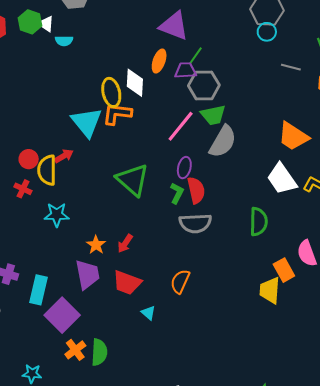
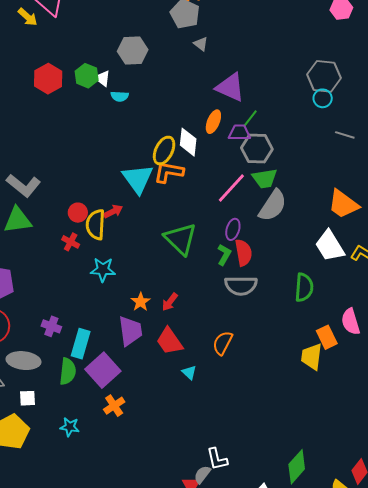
yellow ellipse: (111, 92) -> (164, 150), turned 36
red trapezoid: (127, 283) -> (169, 341), turned 32
green semicircle: (99, 352) -> (68, 371), moved

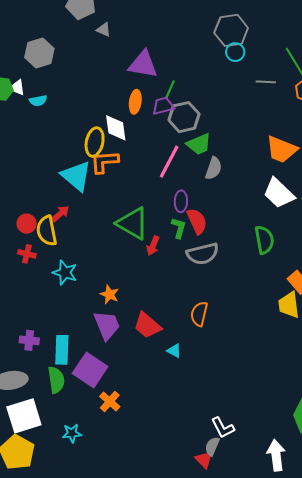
gray semicircle: (273, 206) -> (214, 168), size x0.7
cyan star: (103, 270) -> (65, 273), turned 30
red arrow: (170, 302) -> (153, 246), moved
white square: (27, 398) -> (24, 416), size x2.0

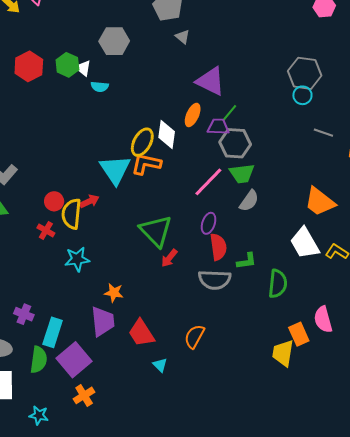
green L-shape: (179, 228) -> (247, 261), moved, turned 50
cyan star: (65, 273) -> (77, 259), turned 30
orange star: (109, 294) -> (114, 293), turned -30

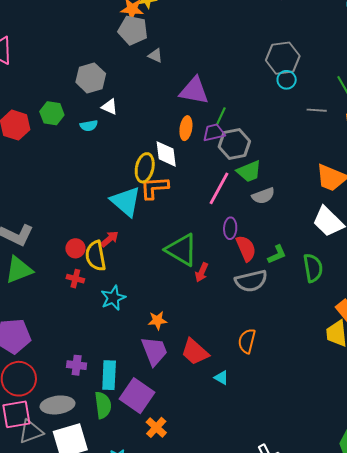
white triangle: (83, 68) -> (110, 107), moved
gray semicircle: (249, 201) -> (263, 196), turned 50

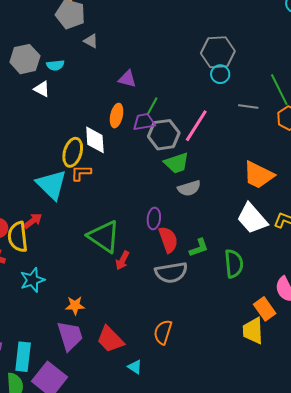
purple triangle: (194, 91) -> (127, 79), size x0.6
cyan semicircle: (89, 126) -> (55, 65), moved
orange L-shape: (154, 188) -> (81, 173), size x0.7
pink line: (219, 188) -> (196, 126), moved

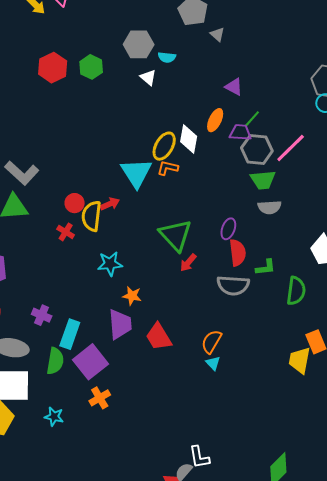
gray triangle: (91, 41) -> (217, 34), moved
cyan star: (32, 280) -> (110, 264), moved
cyan triangle: (135, 367) -> (213, 363), moved

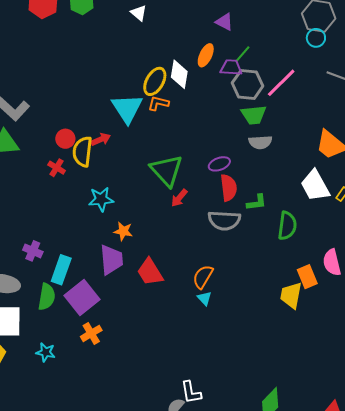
purple ellipse: (228, 229) -> (219, 164), turned 50

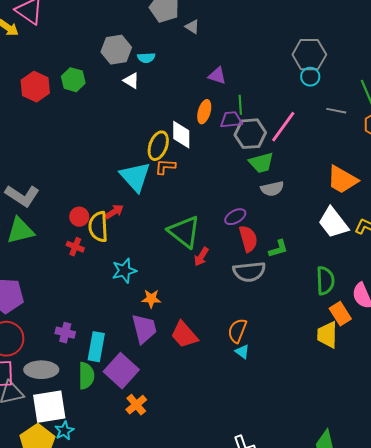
green line: (242, 54) -> (240, 105), turned -36
green semicircle: (287, 226) -> (325, 281), moved
cyan star: (46, 352) -> (64, 431), moved, turned -30

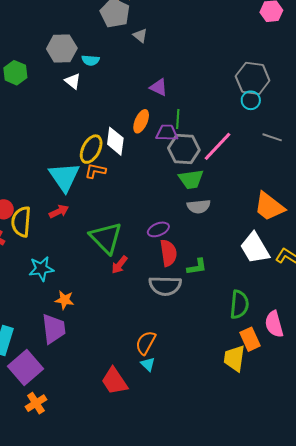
red arrow: (114, 212) -> (59, 211), moved
red trapezoid: (184, 335) -> (114, 381), moved

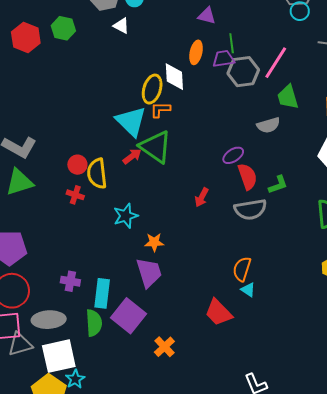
green trapezoid: (191, 179) -> (288, 97), moved, turned 92
green triangle: (106, 238) -> (156, 147), moved
orange cross: (36, 403) -> (164, 347), moved

